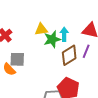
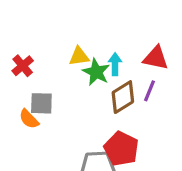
green star: (52, 39) -> (96, 72), turned -30

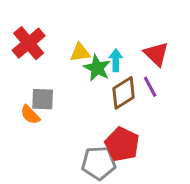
red triangle: (156, 58) -> (156, 54), turned 32
red cross: (23, 66) -> (29, 43), moved, size x1.5
purple line: (149, 91) -> (150, 87), turned -50

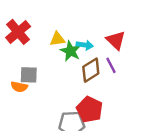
cyan arrow: (116, 60) -> (85, 45), turned 98
orange semicircle: (30, 115) -> (19, 87), turned -35

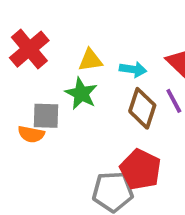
green star: (70, 51) -> (81, 93), moved
brown diamond: (91, 70) -> (142, 108), turned -40

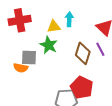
red cross: (29, 49) -> (20, 20), turned 30
cyan arrow: (133, 69) -> (69, 19), moved, turned -96

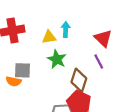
green star: (49, 45) -> (57, 59), moved
brown diamond: (83, 53) -> (79, 80), moved

